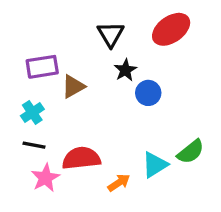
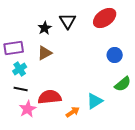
purple rectangle: (42, 67) -> (14, 48), moved
black star: (125, 70) -> (45, 28), moved
blue circle: (148, 93) -> (115, 55), moved
green semicircle: (191, 152) -> (123, 84), moved

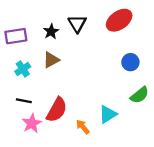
purple rectangle: (14, 48) -> (16, 36), moved
cyan cross: (20, 69) -> (23, 69), moved
red semicircle: (50, 97) -> (57, 110), turned 125
orange arrow: (73, 112) -> (83, 127), turned -96

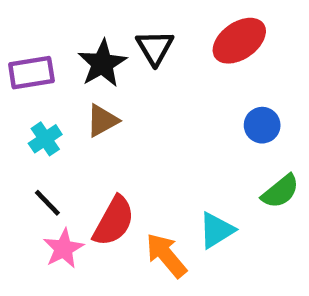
black star: (51, 32) -> (102, 64), size x1.5
black line: (24, 101) -> (47, 203), turned 35
orange arrow: (83, 127) -> (166, 255), size x1.5

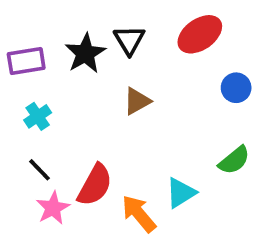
brown triangle: (102, 121) -> (137, 101), moved
blue circle: (262, 125) -> (236, 88), moved

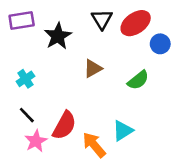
black triangle: (129, 40) -> (102, 19), moved
purple rectangle: (26, 61) -> (22, 21), moved
blue circle: (236, 88) -> (160, 44), moved
green semicircle: (234, 160) -> (138, 80), moved

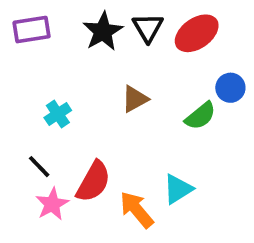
black star: (58, 36) -> (103, 31), moved
blue circle: (160, 44) -> (230, 88), moved
cyan cross: (25, 79) -> (58, 114), moved

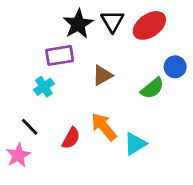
purple rectangle: (32, 30) -> (60, 55), moved
red semicircle: (93, 182) -> (71, 138), size x0.7
pink star: (52, 204) -> (18, 155), moved
orange arrow: (137, 210) -> (104, 127), moved

